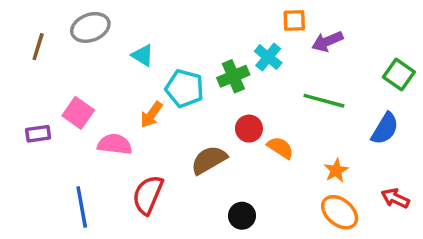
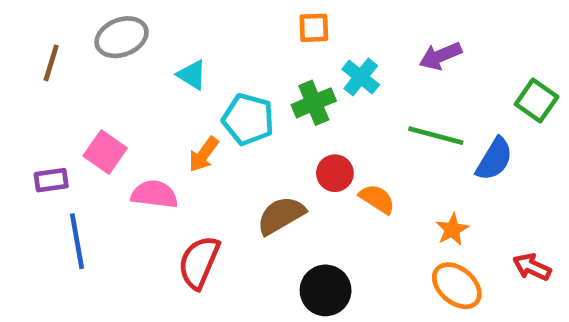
orange square: (294, 20) -> (314, 28), moved
blue semicircle: (385, 129) -> (494, 159), moved
blue line: (82, 207) -> (77, 241), moved
black circle: (242, 216) -> (326, 290), size x1.4

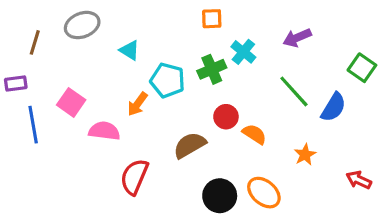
green line: (436, 136) -> (294, 91), turned 33
purple rectangle: (51, 180) -> (16, 84), moved
blue line: (77, 241) -> (33, 125), moved
orange ellipse: (457, 286) -> (264, 193), moved

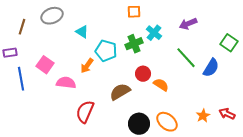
orange star: (305, 155) -> (203, 116), moved

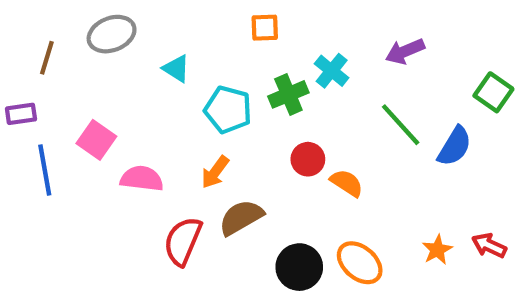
orange square: (134, 12) -> (265, 28), moved
orange arrow: (87, 66) -> (215, 172), moved
brown semicircle: (120, 92) -> (241, 217), moved

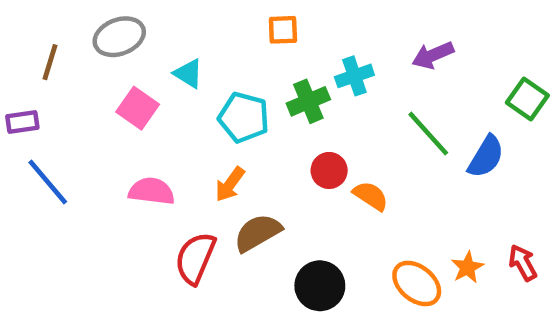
cyan cross: (332, 71) -> (354, 76), turned 32
pink square: (96, 140) -> (138, 108), moved
blue line: (45, 170) -> (48, 182), turned -30
red arrow: (489, 245) -> (523, 263), turned 36
orange ellipse: (360, 263) -> (417, 283), moved

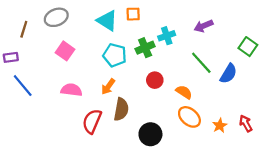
cyan triangle: (188, 74) -> (107, 21), moved, size x1.5
orange semicircle: (371, 196) -> (184, 92), moved
brown semicircle: (258, 233) -> (121, 109), turned 130
orange ellipse: (417, 283) -> (189, 117), moved

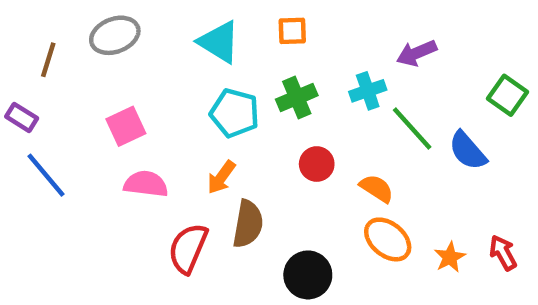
orange square: (133, 14) -> (292, 31), moved
cyan cross: (167, 36) -> (368, 91), moved
pink square: (65, 51) -> (126, 126), moved, turned 30
purple rectangle: (11, 57) -> (22, 117), turned 40
blue semicircle: (228, 74) -> (468, 151), turned 108

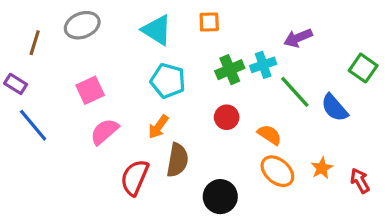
green cross: (297, 97) -> (230, 70), moved
pink semicircle: (146, 184) -> (104, 132), turned -48
orange star: (450, 257) -> (322, 168), moved

